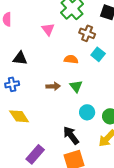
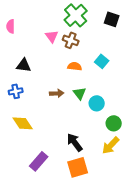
brown cross: (87, 33) -> (71, 40), moved
cyan circle: (87, 112) -> (97, 103), moved

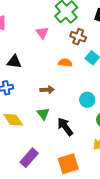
brown cross: (71, 40) -> (78, 37), moved
green triangle: (80, 93) -> (43, 114), moved
black arrow: (75, 142) -> (65, 127), moved

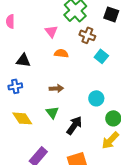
orange semicircle: (65, 63) -> (61, 53), moved
black arrow: (65, 127) -> (74, 125), turned 72

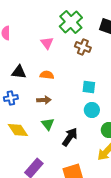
orange semicircle: (61, 53) -> (47, 75), moved
cyan square: (101, 56) -> (89, 87), moved, turned -32
brown arrow: (56, 88) -> (44, 100), moved

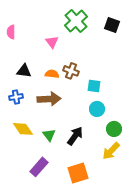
brown cross: (83, 47) -> (71, 71), moved
brown arrow: (44, 100) -> (49, 99), size x1.6
green triangle: (48, 124) -> (49, 135), moved

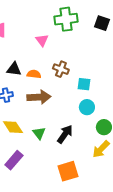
green cross: (76, 21) -> (66, 19), turned 35
orange semicircle: (52, 74) -> (34, 74), moved
purple rectangle: (39, 167) -> (14, 160), moved

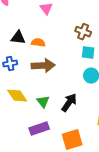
brown cross: (61, 69) -> (83, 32), moved
purple rectangle: (14, 160) -> (39, 129), moved, turned 30

